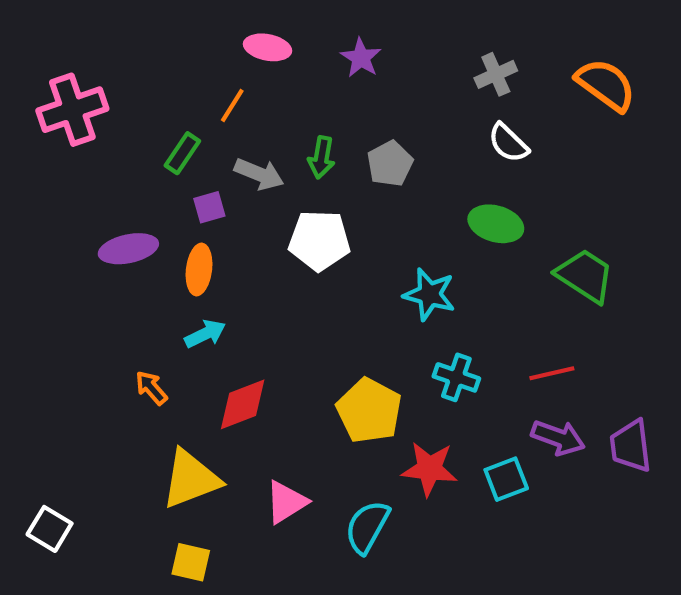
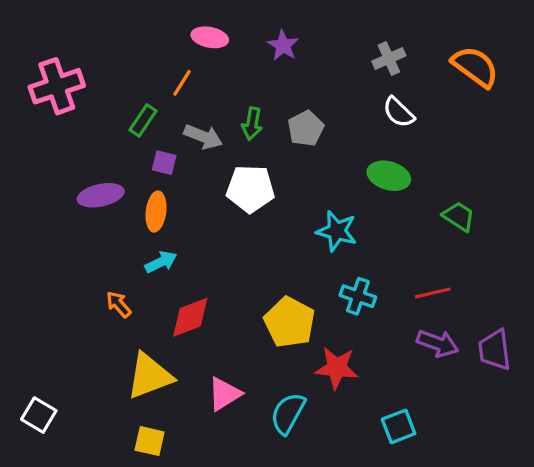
purple square: (209, 207) -> (164, 163), turned 30
green trapezoid: (585, 276) -> (459, 216), size x0.7
cyan square: (506, 479) -> (399, 426), moved

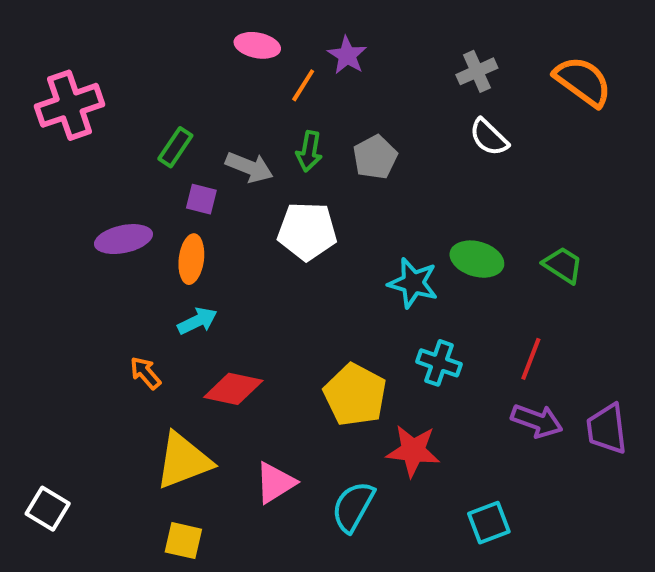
orange line: (182, 83) -> (303, 85), moved
green ellipse: (389, 176) -> (477, 259), moved
red line: (433, 293) -> (531, 359), turned -56
red diamond: (190, 317) -> (233, 389), turned 33

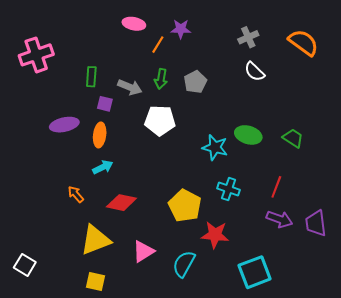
purple star: (347, 55) -> (181, 29), turned -30
green rectangle: (175, 147) -> (91, 77), turned -30
cyan square: (489, 523) -> (255, 272), size x1.5

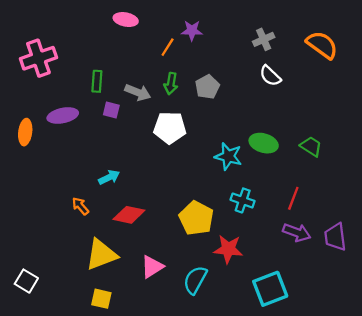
pink ellipse: (134, 24) -> (126, 20), moved
purple ellipse: (64, 125) -> (63, 116), moved
orange ellipse: (100, 135) -> (25, 132), moved

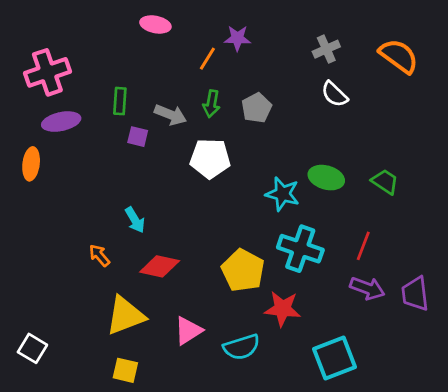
purple ellipse: (63, 116) -> (61, 122), moved
cyan arrow: (109, 177) -> (135, 220), turned 85
cyan cross: (243, 200) -> (300, 249), size x1.5
cyan semicircle: (195, 280) -> (242, 347), turned -136

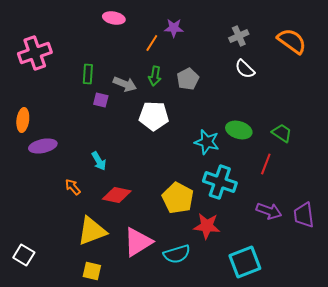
purple ellipse: (61, 122) -> (43, 146), moved
red line: (363, 246) -> (266, 164), moved
pink triangle: (188, 331) -> (138, 242), size x1.4

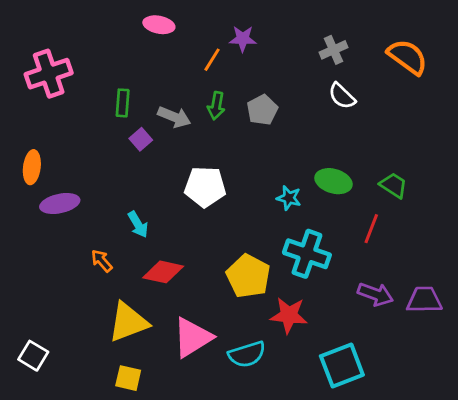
purple square: (101, 100) -> (141, 139), turned 35
white pentagon: (154, 116) -> (205, 187), moved
cyan star: (207, 142) -> (289, 198), size x0.7
purple trapezoid: (304, 215) -> (424, 300), turned 96

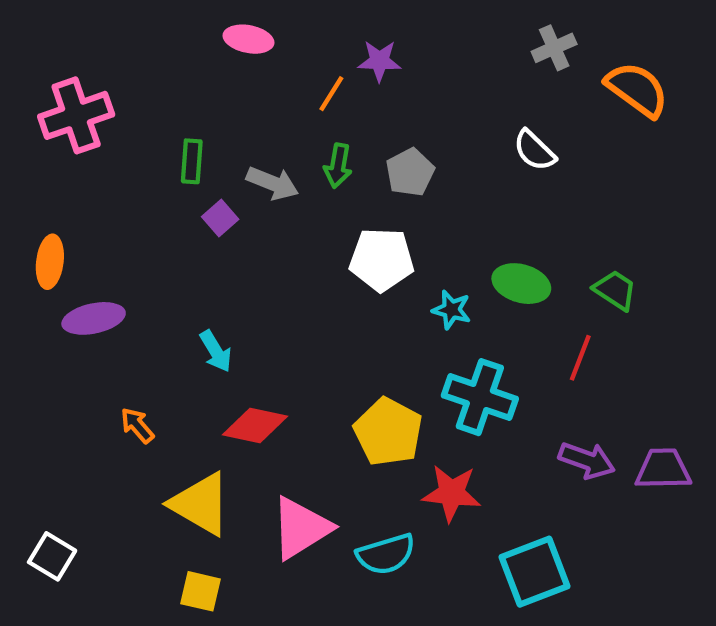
gray cross: (334, 50) -> (554, 48), moved
white pentagon: (205, 187) -> (382, 260), moved
orange arrow: (102, 261) -> (137, 425), moved
yellow triangle: (128, 322) -> (200, 504), turned 51

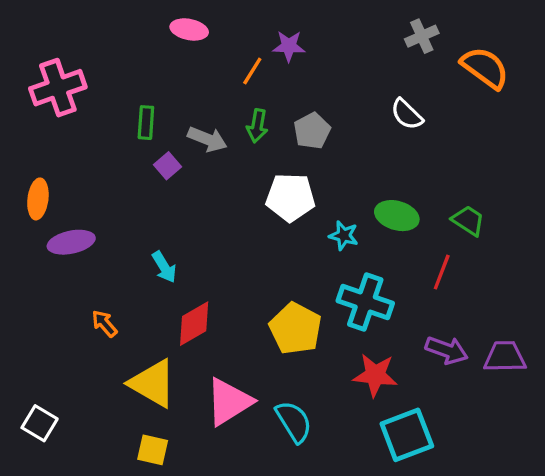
red diamond: (255, 425) -> (194, 324), turned -42
red star: (451, 493) -> (375, 375), moved
cyan semicircle: (386, 554) -> (294, 422), turned -105

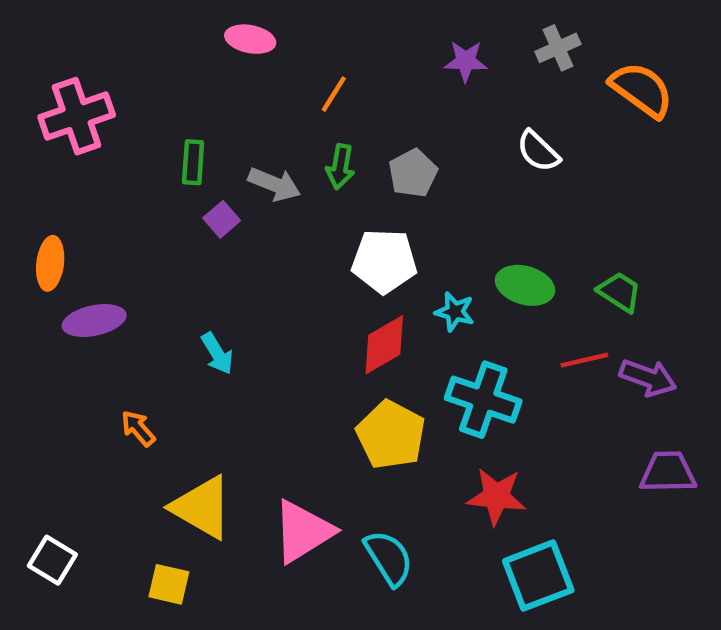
purple star: (289, 46) -> (466, 61), moved
red line: (442, 272) -> (584, 360), turned 56
red diamond: (194, 324) -> (384, 345), moved
purple arrow: (447, 350) -> (648, 378), moved
yellow square: (153, 450) -> (169, 584), moved

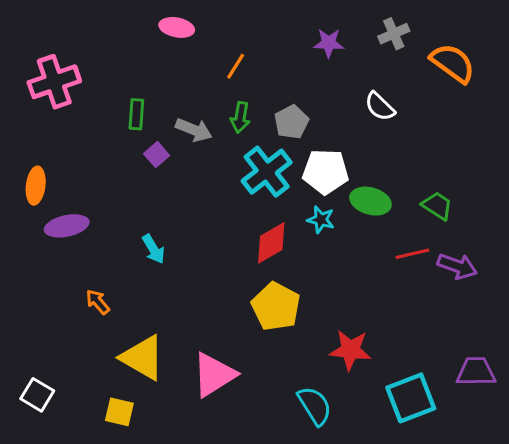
white pentagon: (384, 261) -> (326, 172), moved
cyan cross: (483, 400) -> (267, 172), moved, turned 33
purple trapezoid: (668, 472) -> (476, 372), moved
cyan semicircle: (389, 558) -> (315, 406), moved
cyan square: (538, 576) -> (411, 398), moved

